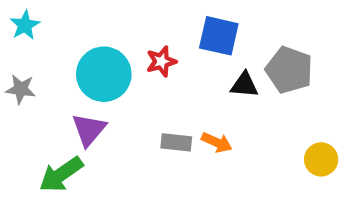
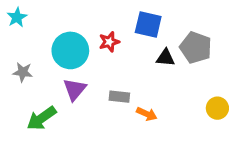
gray star: (21, 89) -> (23, 72), moved
purple triangle: (89, 130) -> (75, 89), moved
orange arrow: (217, 142) -> (147, 114), moved

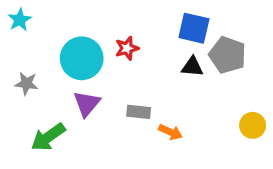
blue square: (148, 25) -> (194, 28), moved

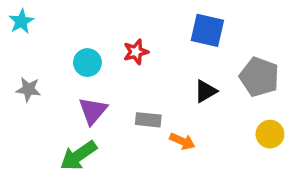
gray pentagon: (227, 55) -> (259, 77), moved
cyan circle: (82, 58) -> (87, 63), size x0.6
black triangle: (192, 67) -> (206, 91), moved, turned -35
green arrow: (48, 137) -> (79, 156), moved

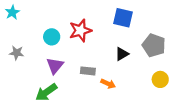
red star: (136, 52) -> (80, 30), size x1.5

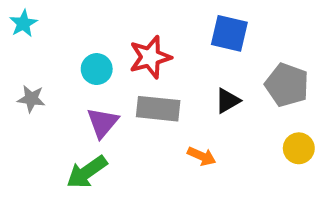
gray rectangle: (88, 71) -> (158, 109), moved, size x1.5

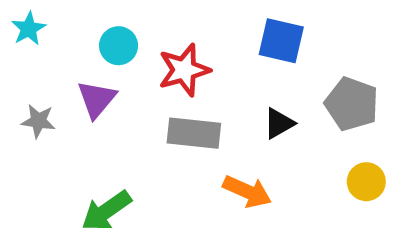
cyan circle: (97, 69) -> (119, 46), moved
purple triangle: (103, 123) -> (97, 99), moved
orange arrow: (202, 156) -> (247, 191), size x1.4

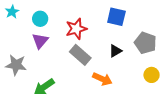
cyan circle: (119, 46) -> (40, 19), moved
gray star: (38, 121) -> (16, 65), moved, size x1.5
gray rectangle: (194, 133) -> (80, 55), turned 35

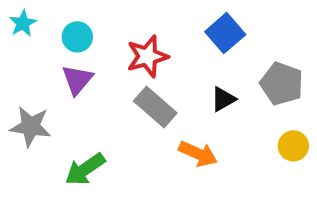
blue square: (116, 17) -> (225, 33), turned 36

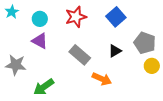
red star: (147, 56) -> (76, 17), moved
purple triangle: (77, 80) -> (40, 41), turned -42
yellow circle: (293, 146) -> (152, 66), moved

